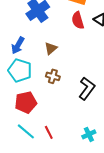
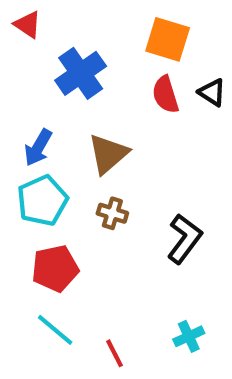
brown triangle: (51, 48) -> (108, 154), size x1.5
cyan pentagon: (20, 70) -> (42, 201), turned 30
red line: (49, 132) -> (115, 353), moved

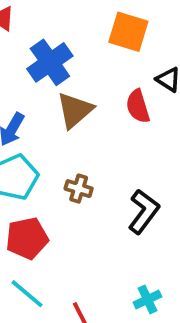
red semicircle: (165, 95) -> (138, 106), moved
brown triangle: (108, 154) -> (75, 110), moved

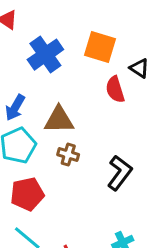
orange square: (128, 32) -> (100, 47), moved
brown triangle: (75, 110) -> (59, 120), moved, turned 40

